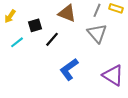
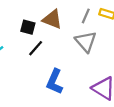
black square: (35, 25) -> (28, 27), moved, turned 32
blue L-shape: (69, 69) -> (55, 82), turned -30

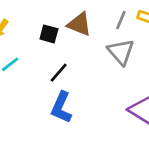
black line: (36, 48) -> (59, 73), moved
blue L-shape: (55, 82) -> (61, 107), moved

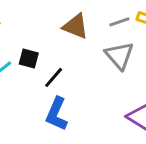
gray line: (121, 20) -> (119, 22), turned 48
black square: (49, 34) -> (29, 58), moved

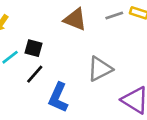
gray triangle: (119, 56) -> (100, 69), moved, turned 44
black line: (54, 77) -> (35, 74), moved

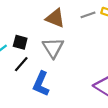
gray triangle: (100, 69) -> (53, 48), moved, turned -35

